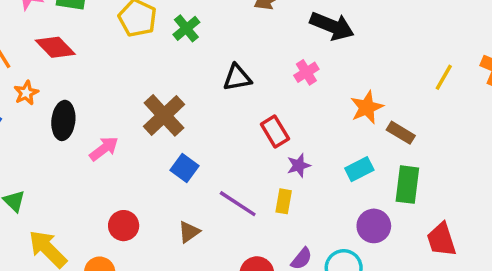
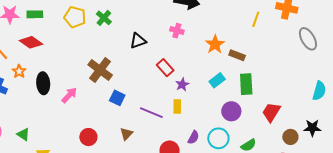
pink cross: (306, 72) -> (177, 31), turned -32
red trapezoid: (441, 240) -> (271, 112), turned 60

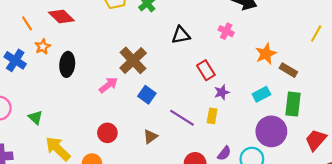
pink arrow: (69, 95) -> (108, 85), moved
purple circle: (231, 111) -> (271, 131), size x1.4

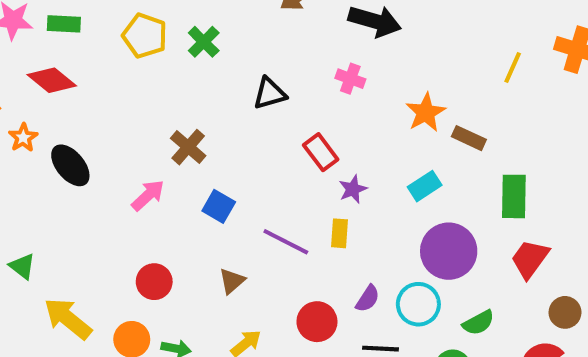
brown cross: (133, 60) -> (188, 147), size x0.7
black ellipse: (67, 64) -> (70, 165), turned -40
green rectangle: (293, 104) -> (514, 196), moved

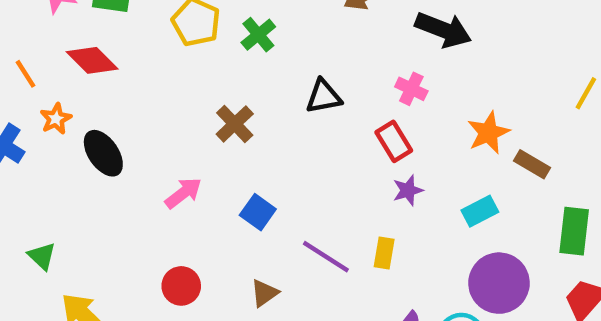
brown cross: (188, 147) -> (235, 124), moved
red rectangle: (321, 152) -> (394, 141), moved
purple star: (353, 189) -> (408, 190), moved

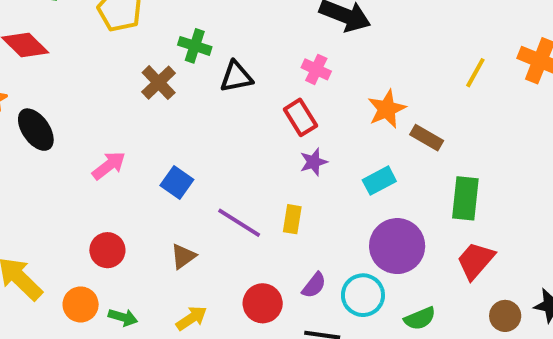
green cross: (258, 35) -> (195, 46), moved, turned -32
brown cross: (235, 124) -> (159, 83), moved

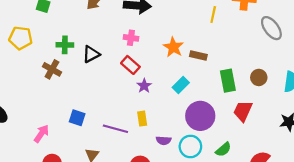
pink arrow: (109, 166) -> (41, 134), moved
purple semicircle: (314, 285) -> (164, 140), moved, turned 72
brown circle: (505, 316) -> (259, 77), moved

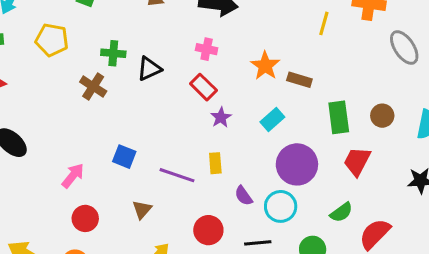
purple semicircle: (164, 140) -> (244, 196), turned 48
green semicircle: (223, 149) -> (341, 212), moved

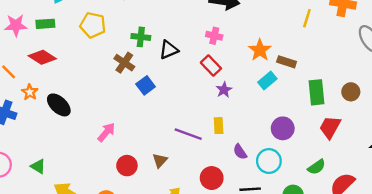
cyan rectangle: (272, 120) -> (267, 81), moved
blue square: (124, 157) -> (146, 85), moved, turned 30
purple circle: (297, 164) -> (283, 128), size x0.7
red circle: (85, 218) -> (127, 166), moved

